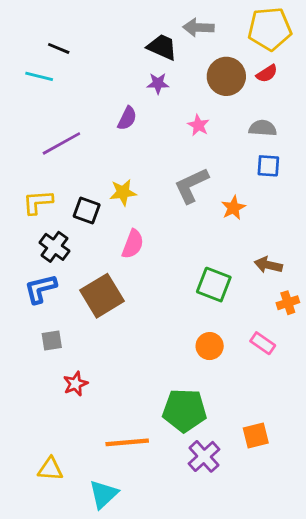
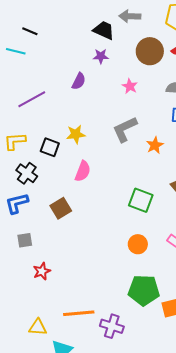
brown square: (102, 296) -> (61, 208), size x0.7
green pentagon: (184, 410) -> (144, 290), moved
purple cross: (204, 456) -> (112, 326), moved, turned -30
yellow triangle: (50, 469) -> (38, 327), moved

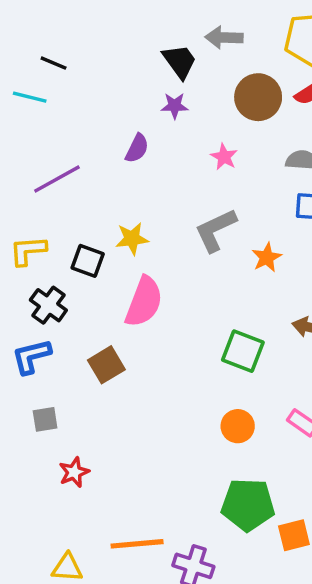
black trapezoid: (104, 30) -> (180, 61), turned 30
pink semicircle: (83, 171) -> (144, 302), size x1.4

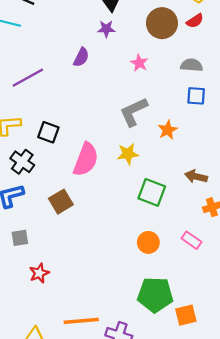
yellow star: (132, 239) -> (128, 154), moved

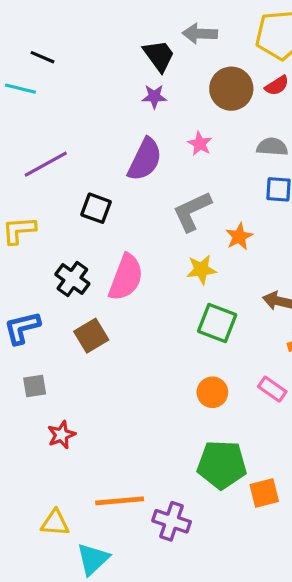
purple semicircle: (81, 57) -> (145, 159), moved, size x1.6
black square: (48, 132) -> (96, 208), moved
yellow star: (128, 154) -> (201, 270), moved
black cross: (22, 162) -> (72, 279), moved

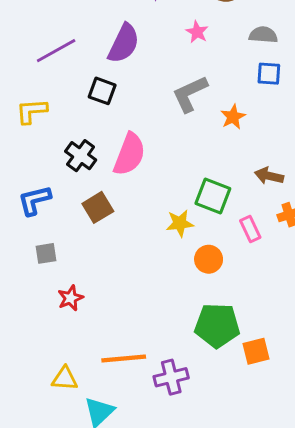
purple semicircle: (145, 159) -> (124, 43), moved
yellow star: (201, 270) -> (180, 223), moved
pink rectangle: (272, 389) -> (250, 229), moved, turned 30
purple cross: (172, 521) -> (171, 377), turned -32

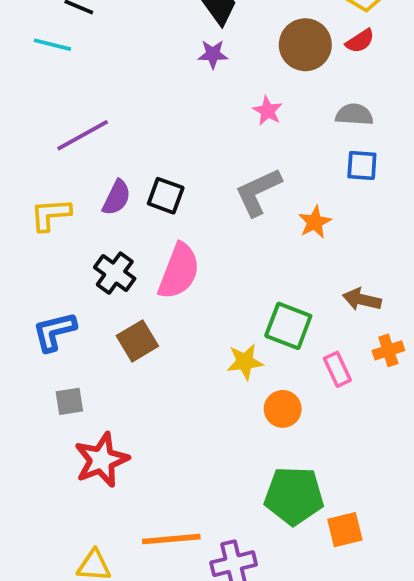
purple semicircle: (124, 43) -> (117, 198), moved, size x0.7
black square: (102, 91) -> (166, 196), moved
red star: (70, 298) -> (102, 460), size x1.6

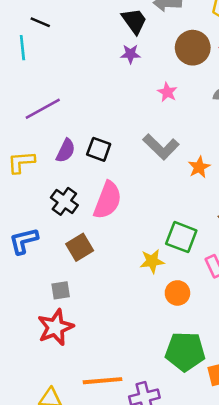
cyan line: (52, 45) -> (22, 48), turned 70
gray L-shape: (258, 192) -> (161, 147), turned -111
gray square: (69, 401) -> (61, 290), moved

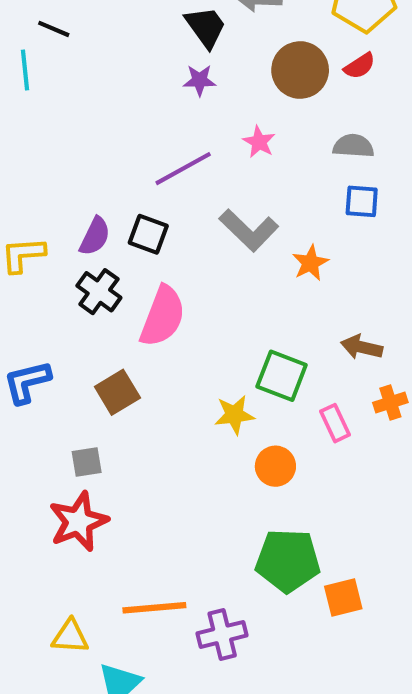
purple line: (43, 109) -> (183, 169), moved
black cross: (64, 201) -> (99, 292), moved

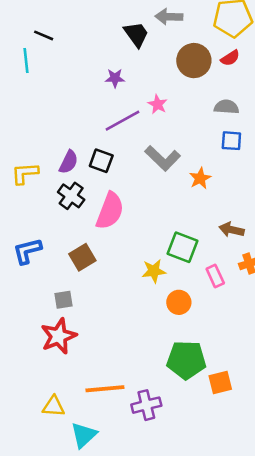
purple star: (200, 80) -> (115, 78), moved
pink star: (259, 142) -> (158, 104), moved

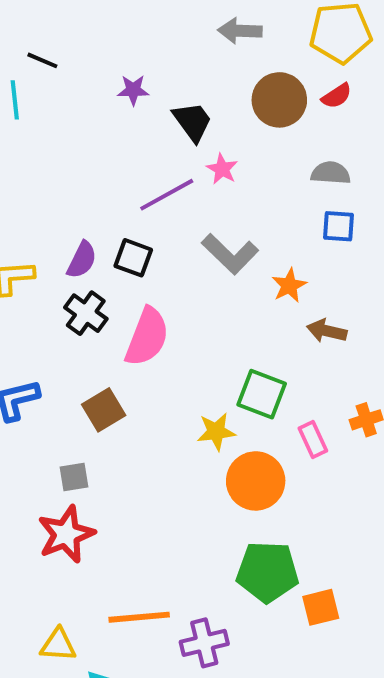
black trapezoid: (136, 34) -> (192, 122), moved
purple star: (115, 78) -> (133, 90), moved
brown arrow: (231, 230) -> (327, 331), moved
orange circle: (179, 302) -> (256, 481), size x1.5

